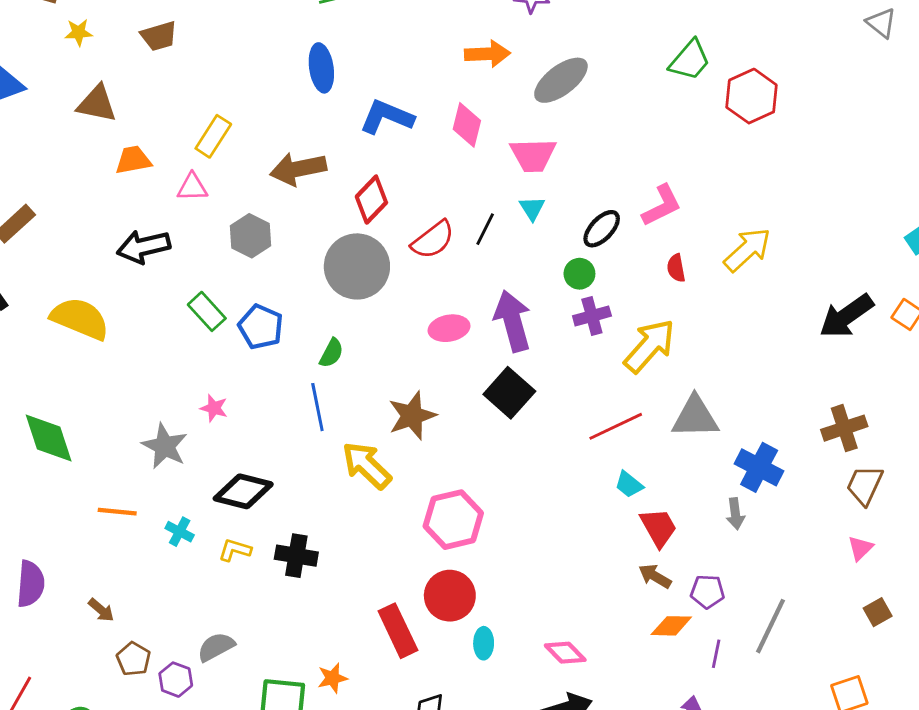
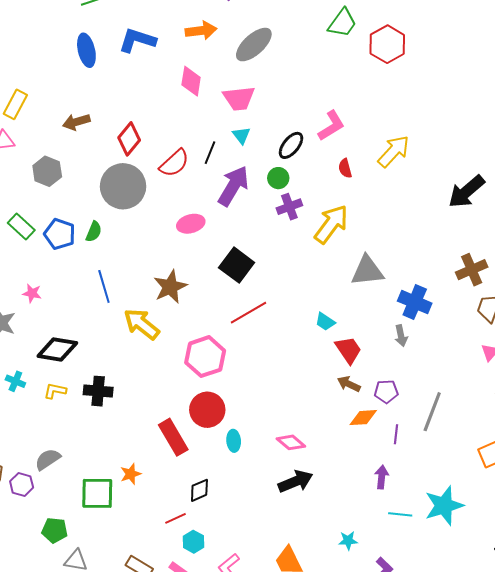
blue L-shape: (387, 117) -> (137, 40), moved
brown arrow: (298, 169) -> (76, 122), size x0.7
purple arrow: (513, 321) -> (233, 186), moved, turned 51
green semicircle: (331, 353) -> (94, 232), moved
red line: (616, 426) -> (249, 313), moved

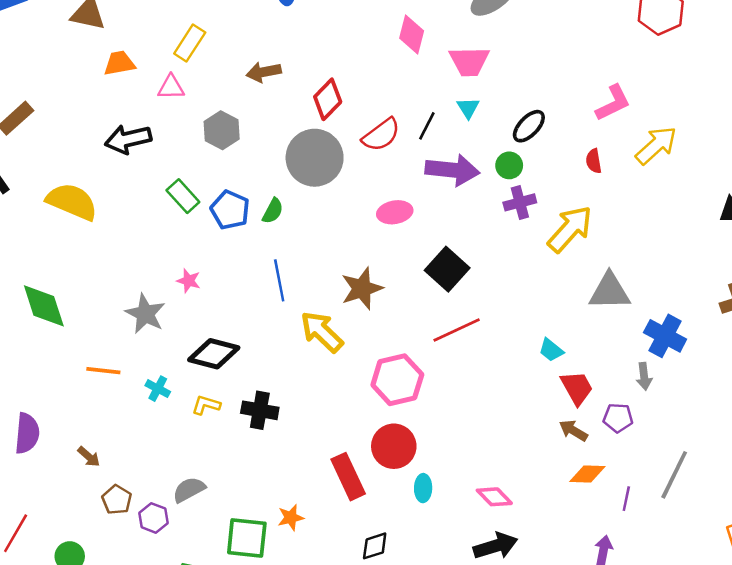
pink L-shape: (331, 126) -> (613, 103), moved
purple arrow: (233, 186) -> (452, 170), turned 60
purple pentagon: (386, 391) -> (618, 418), moved

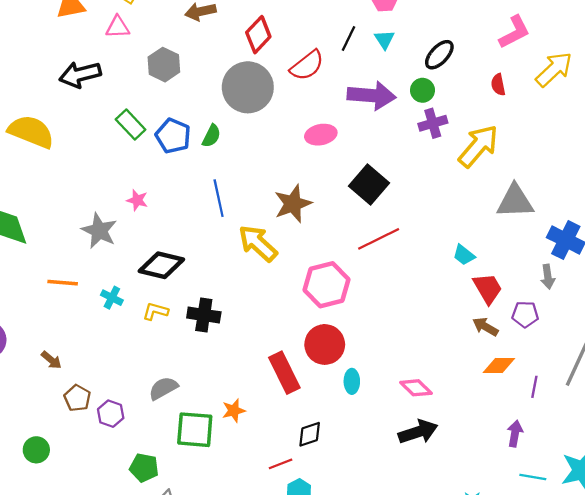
black line: (427, 126) -> (348, 38), moved
gray semicircle: (189, 490) -> (163, 388), moved

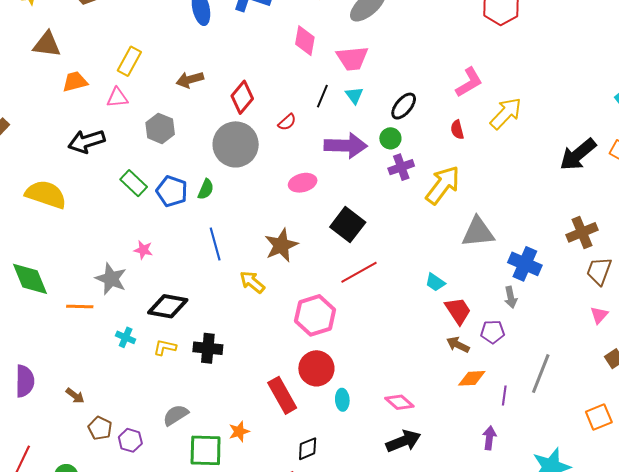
red semicircle: (307, 65) -> (287, 122), size x0.6
yellow arrow: (258, 243) -> (252, 282), size x0.7
orange line: (63, 283) -> (80, 307), moved

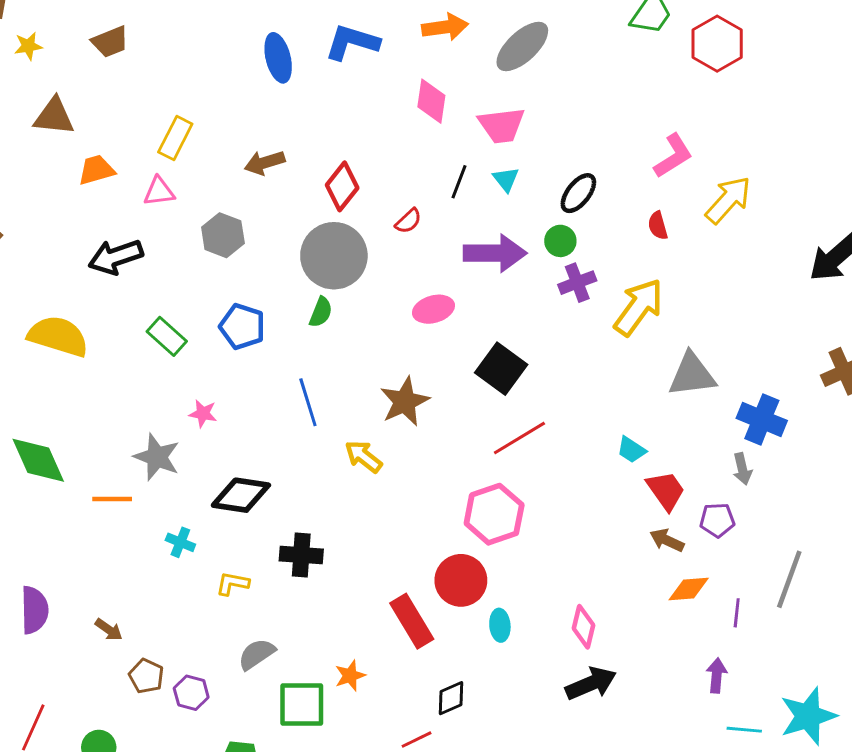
green rectangle: (134, 183) -> (167, 336), moved
green semicircle: (206, 189) -> (321, 312), moved
pink hexagon: (315, 315) -> (494, 514), moved
yellow L-shape: (165, 347) -> (232, 584), moved
pink diamond: (399, 402) -> (584, 627), turned 64

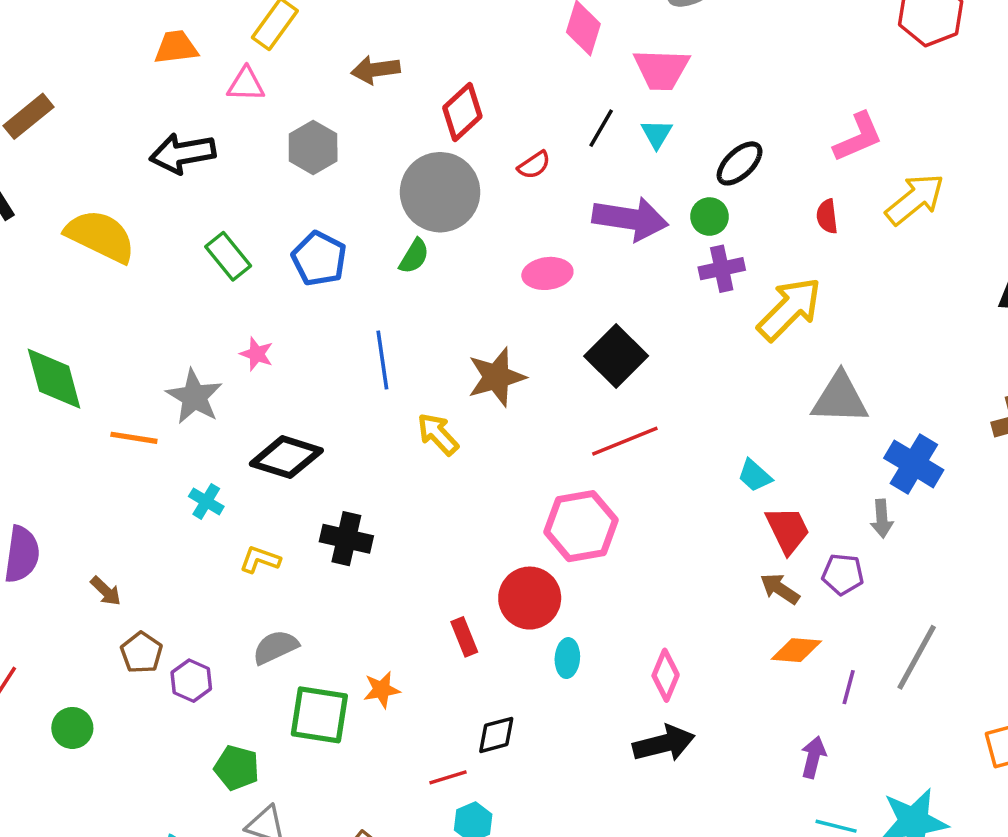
red rectangle: (412, 621) -> (464, 637), size x0.6

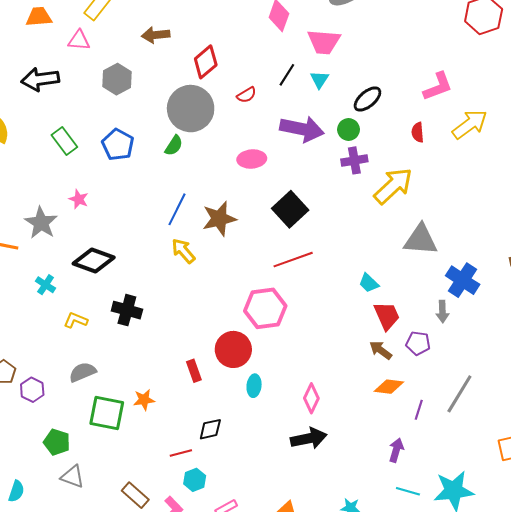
blue line: (382, 360) -> (177, 209), moved, turned 32

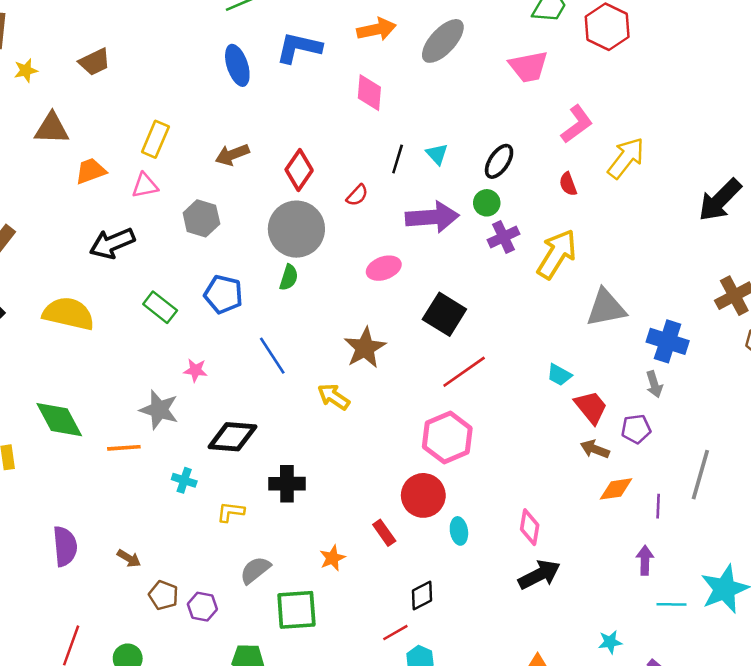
pink trapezoid: (324, 42) -> (528, 67), moved
blue line: (177, 209) -> (272, 356), moved, turned -44
orange star: (144, 400) -> (332, 558), moved

